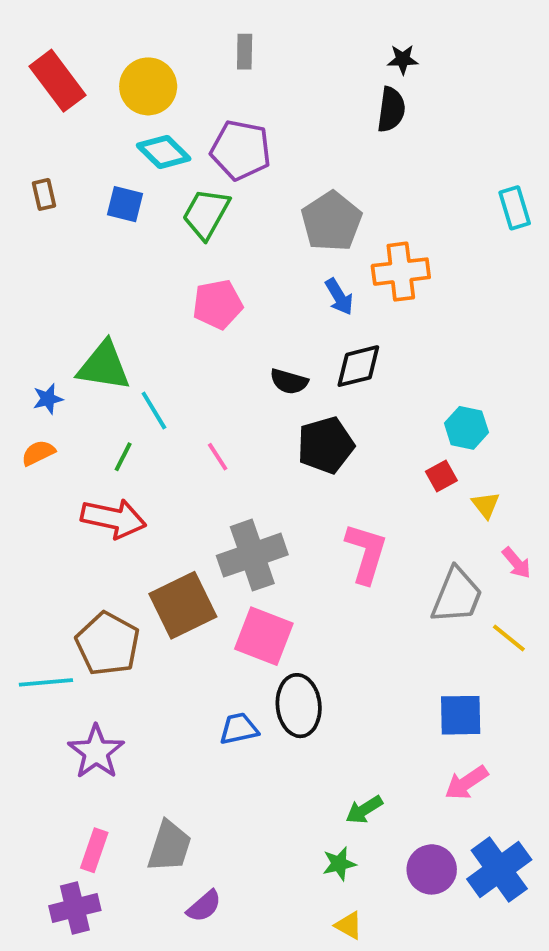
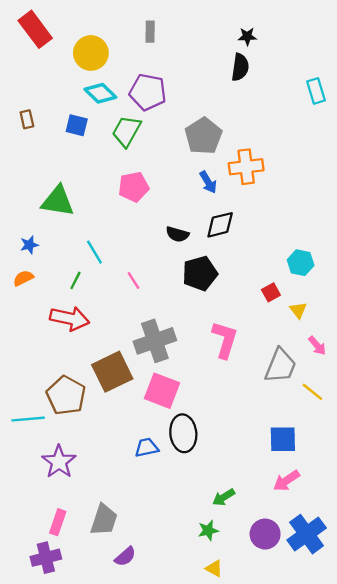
red rectangle: (58, 81) -> (35, 29), moved
cyan rectangle: (515, 208) -> (316, 91), moved
green triangle: (104, 366) -> (58, 201), moved
cyan hexagon: (466, 428) -> (301, 263), moved

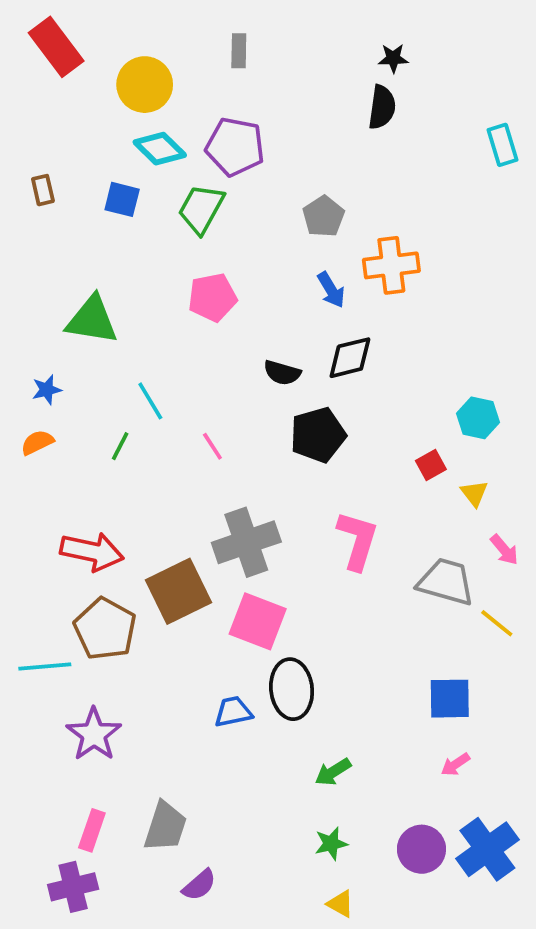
gray pentagon: (203, 136) -> (324, 216), size x0.7
red arrow: (70, 318) -> (92, 552), moved
gray trapezoid: (280, 366) -> (446, 582), turned -96
pink arrow: (286, 481) -> (455, 764), size x0.7
green arrow: (224, 497) -> (333, 772), moved

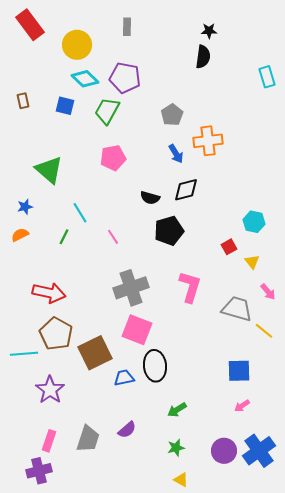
green triangle: (92, 320) -> (49, 170), turned 32
brown square: (179, 591) -> (95, 353), moved
purple semicircle: (199, 885) -> (127, 430), moved

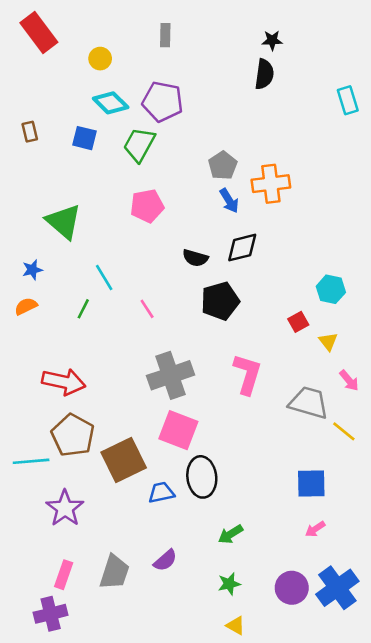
yellow circle: (77, 45) -> (100, 59), size x0.6
gray pentagon: (172, 115) -> (223, 165), moved

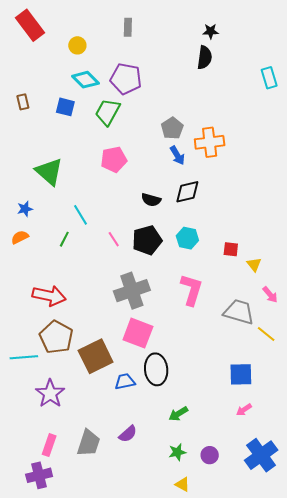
cyan hexagon: (331, 289) -> (187, 238), moved
black pentagon: (220, 301) -> (147, 240), moved
red square: (298, 322) -> (231, 249), turned 35
purple circle: (292, 588) -> (210, 455), moved, size x0.7

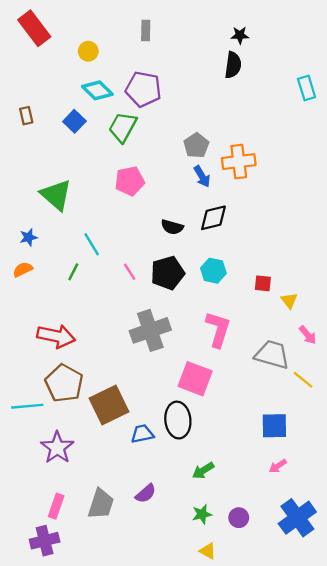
blue square: (65, 107) -> (74, 121), turned 30
pink square: (138, 333) -> (195, 379), moved

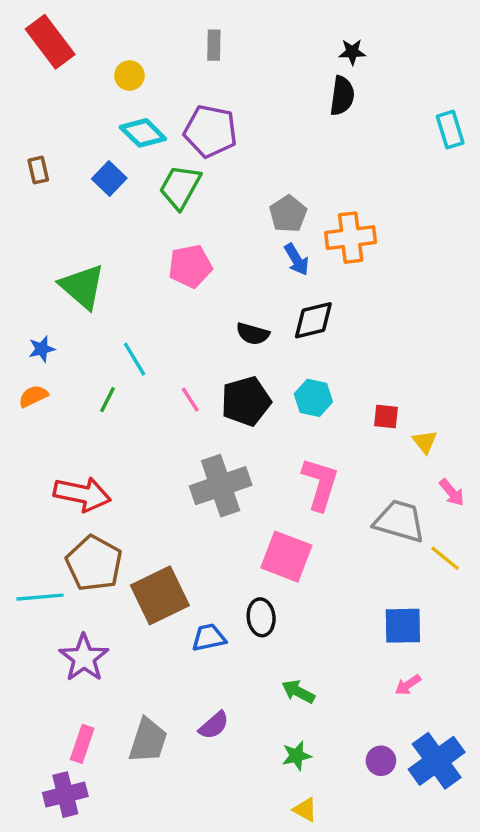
black ellipse: (178, 420) -> (261, 617), size x0.7
green arrow: (203, 471) -> (298, 692), turned 60
purple circle: (239, 518) -> (381, 761), moved

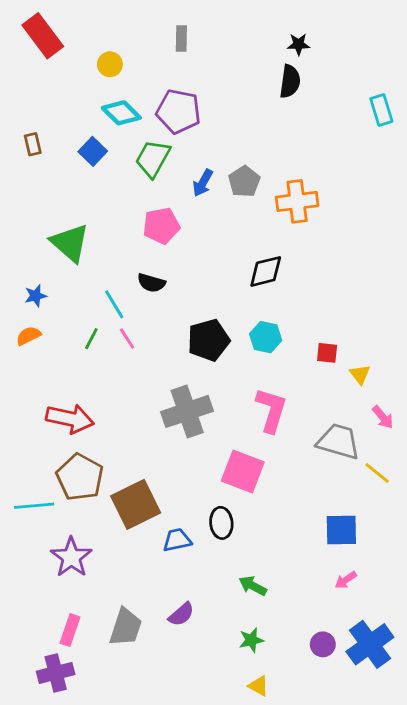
blue arrow: (297, 259) -> (203, 183), moved, turned 60
black semicircle: (253, 334) -> (151, 283), moved
pink line: (190, 400) -> (127, 339), moved

